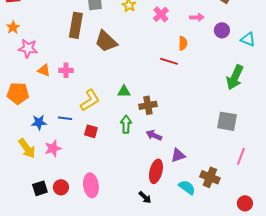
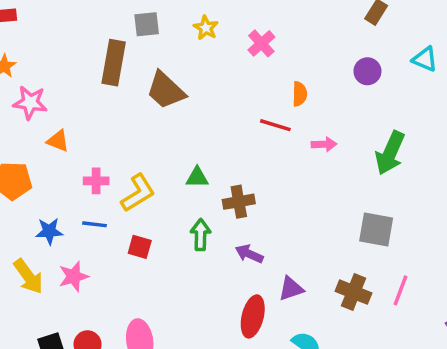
pink arrow: (197, 17) -> (324, 144), moved
cyan triangle: (248, 39) -> (425, 59), moved
pink cross: (66, 70) -> (96, 181), moved
brown cross: (210, 177) -> (354, 292), moved

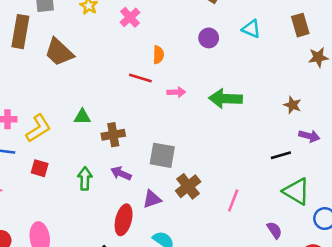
green arrow: (390, 153) -> (225, 99), turned 68
gray square: (376, 229) -> (162, 155), moved
green arrow: (201, 235) -> (85, 179), moved
brown cross: (354, 292) -> (188, 186), moved, turned 30

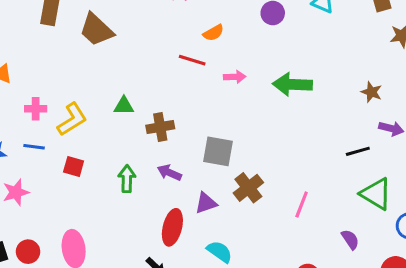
orange semicircle: (158, 55) -> (213, 33), turned 60

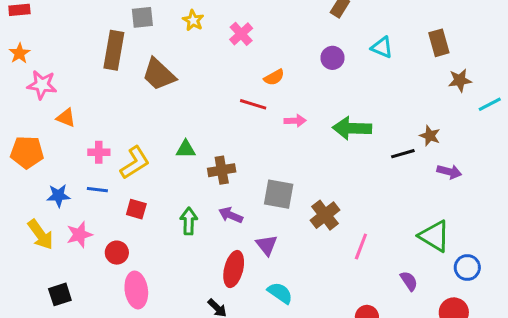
black line: (358, 151) -> (403, 154), moved
brown cross: (248, 188) -> (325, 215), moved
purple triangle: (206, 203) -> (267, 245), turned -50
red circle: (28, 252) -> (117, 253), moved

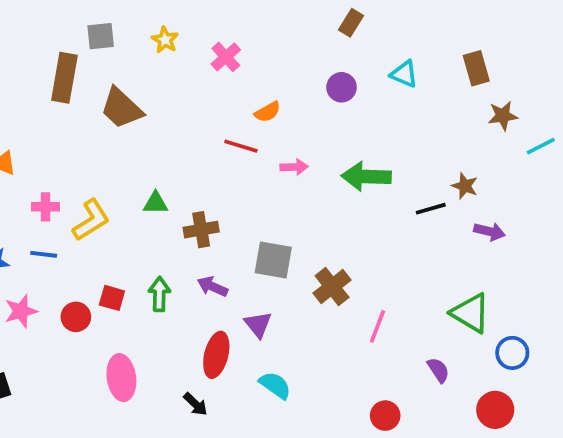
red square: (136, 209) -> (112, 298), moved
red circle: (117, 253) -> (76, 317), moved
pink ellipse: (136, 290) -> (121, 378), moved

